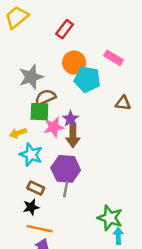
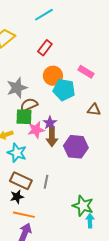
purple hexagon: (66, 169) -> (76, 147), moved
brown rectangle: (36, 188) -> (21, 181), size x1.5

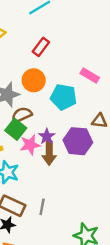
orange circle: (53, 76) -> (34, 80), moved
green square: (24, 117) -> (16, 129), turned 36
purple hexagon: (76, 147) -> (78, 141), moved

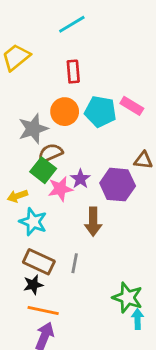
red rectangle: (41, 47) -> (73, 72), turned -42
cyan pentagon: (64, 97) -> (100, 112), moved
brown arrow: (49, 153) -> (93, 222), moved

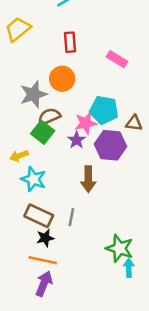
pink rectangle: (132, 106) -> (117, 59), moved
cyan pentagon: (100, 112) -> (104, 110), moved
pink star: (60, 189) -> (86, 123), moved
black star: (33, 285) -> (45, 238), moved

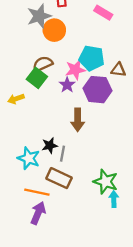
gray star: (33, 94) -> (39, 16), moved
cyan star: (33, 179) -> (29, 158), moved
brown rectangle: (39, 216) -> (59, 178), moved
black star: (45, 238) -> (50, 145), moved

